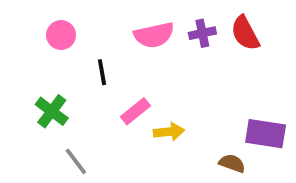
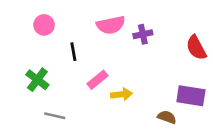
purple cross: (202, 33) -> (143, 34), moved
red semicircle: (245, 33) -> (196, 48), moved
gray line: (76, 161) -> (55, 116), turned -40

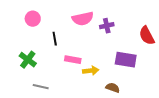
pink rectangle: (97, 80) -> (73, 60), turned 49
purple rectangle: (191, 96) -> (126, 60), moved
brown semicircle: (167, 117) -> (113, 88), moved

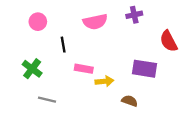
purple cross: (107, 26) -> (134, 15), moved

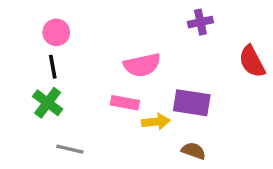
pink semicircle: (95, 22) -> (142, 65), moved
black line: (63, 45) -> (53, 67), moved
purple rectangle: (145, 69) -> (192, 103), moved

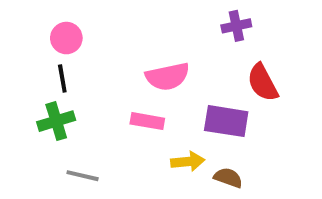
red semicircle: (252, 62) -> (263, 83), moved
green cross: (48, 103) -> (56, 121), turned 36
yellow arrow: (156, 122) -> (188, 161), moved

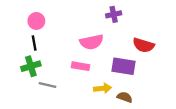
purple cross: (236, 26) -> (114, 14), moved
red semicircle: (263, 83) -> (143, 45), turned -45
gray line: (83, 176) -> (47, 85), moved

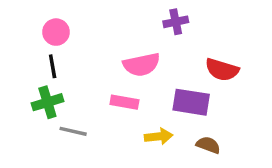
brown semicircle: (125, 97) -> (208, 145), moved

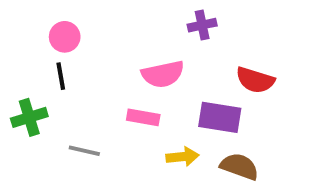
green cross: (47, 102) -> (29, 117), moved
brown semicircle: (208, 145) -> (239, 166), size x1.4

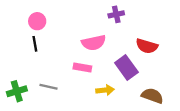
green cross: (29, 117) -> (17, 91), moved
purple rectangle: (220, 117) -> (126, 68), turned 45
brown semicircle: (239, 166) -> (152, 96), moved

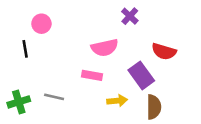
purple cross: (116, 14) -> (130, 16), turned -35
black line: (35, 44) -> (25, 49), moved
brown semicircle: (152, 96) -> (154, 107), moved, turned 70

